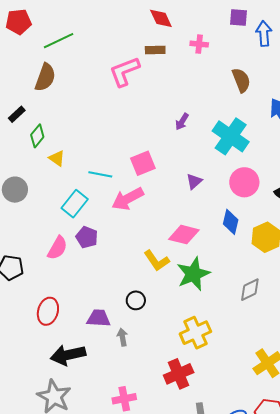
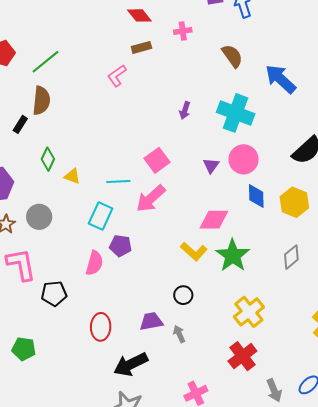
pink L-shape: (124, 72) -> (117, 76), size x0.7
black rectangle: (17, 114) -> (20, 124), moved
pink circle: (244, 182) -> (244, 159), moved

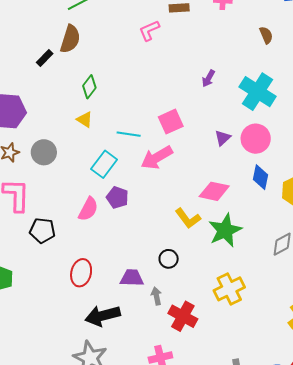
brown semicircle: (232, 56) -> (266, 35), size x0.7
green diamond: (48, 159) -> (89, 87), moved
red cross: (242, 356) -> (183, 316), moved, turned -36

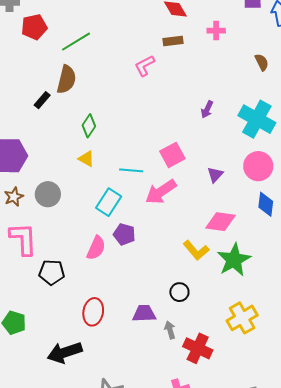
purple triangle: (223, 138) -> (215, 175), moved
black arrow: (103, 316) -> (65, 352), moved

